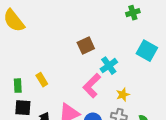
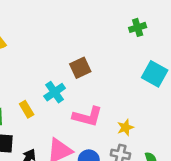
cyan cross: (109, 66) -> (55, 92), moved
pink L-shape: (92, 86) -> (88, 117), turned -120

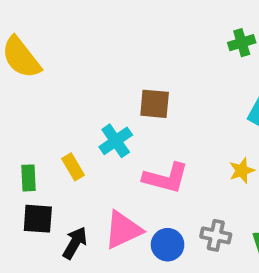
brown square: (80, 68) -> (155, 104), turned 30
yellow star: (125, 128) -> (242, 171), moved

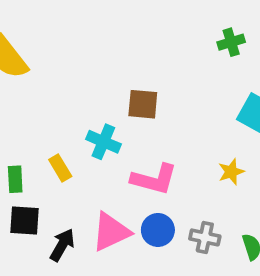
cyan cross: (116, 141) -> (103, 142), turned -32
blue circle: (168, 245) -> (158, 230), moved

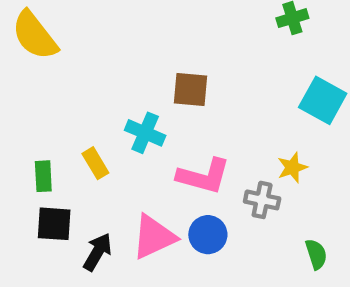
gray cross: (205, 237) -> (262, 200), moved

